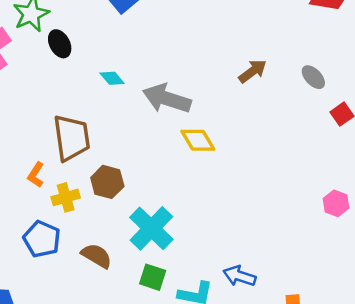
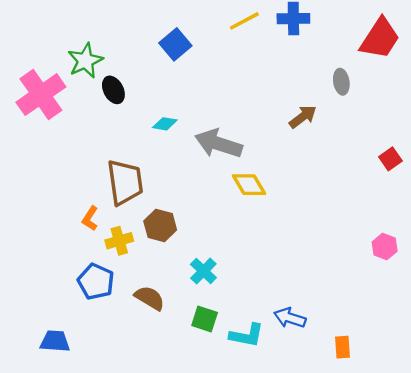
gray ellipse: (313, 77) -> (341, 82), moved, turned 35
cyan diamond: (112, 78) -> (165, 124), turned -40
cyan cross: (151, 228) -> (203, 271), size x0.6

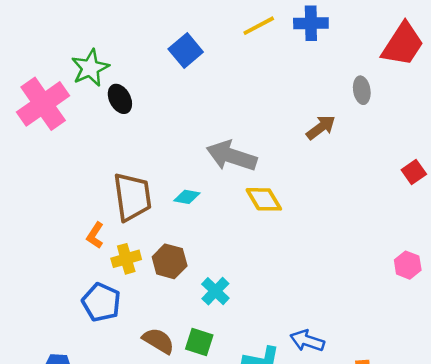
cyan diamond: (165, 124) -> (187, 197), moved
brown hexagon: (160, 225) -> (170, 261), moved
brown semicircle: (150, 298) -> (158, 341), moved
green square: (205, 319) -> (199, 342), moved

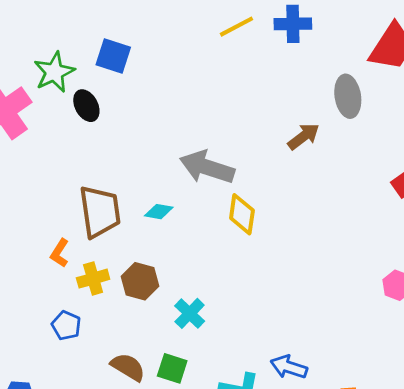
blue square: (186, 51) -> (113, 56), moved, turned -32
gray ellipse: (362, 90) -> (348, 96), size x1.4
yellow diamond: (264, 199) -> (242, 214), turned 39
blue pentagon: (101, 302) -> (66, 325), size x0.7

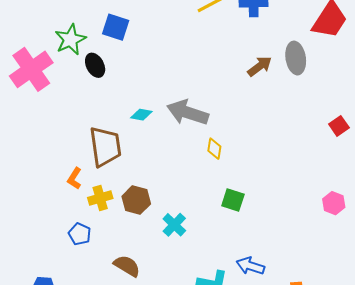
brown arrow: (304, 136) -> (260, 66), moved
cyan diamond: (159, 212) -> (141, 115), moved
yellow diamond: (242, 214) -> (214, 149), size x0.7
green square: (172, 368) -> (233, 200), moved

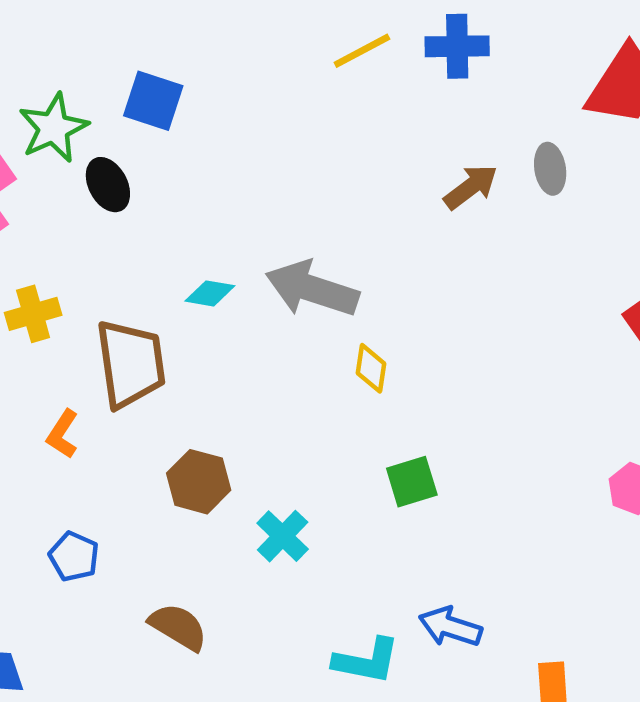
gray ellipse: (296, 58) -> (550, 169), size x0.7
yellow cross: (100, 198) -> (33, 314), moved
green square: (233, 200) -> (412, 482), turned -35

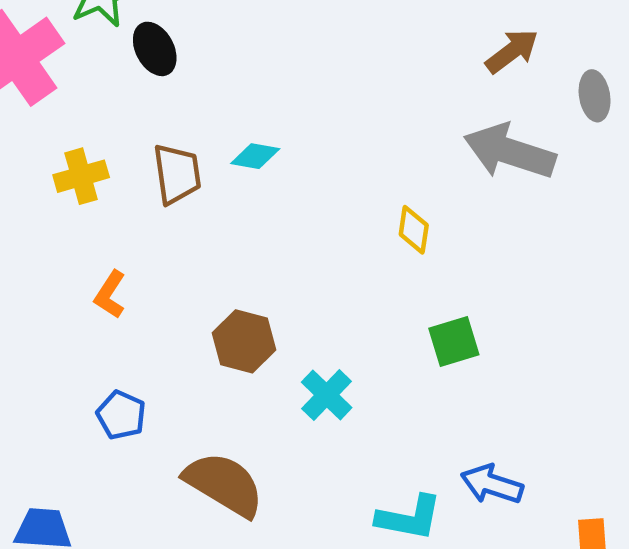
gray ellipse: (550, 169) -> (595, 96), moved
gray arrow: (312, 289) -> (510, 152), moved
brown trapezoid: (131, 364) -> (177, 174), moved, size x0.7
brown semicircle: (178, 627) -> (224, 484), size x1.4

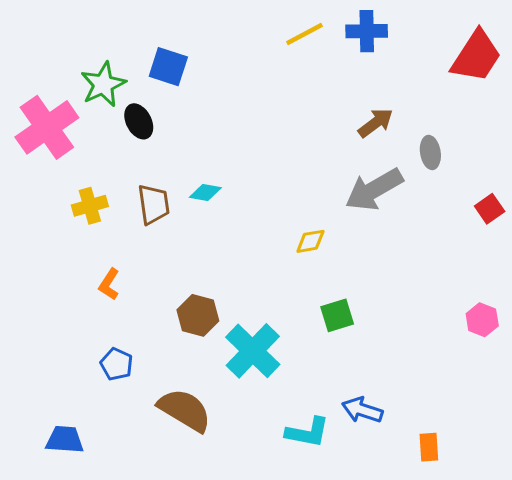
gray arrow: (510, 152) -> (374, 189), turned -48
yellow diamond: (414, 230) -> (310, 241), turned 72
cyan cross: (327, 395) -> (253, 351), size x1.6

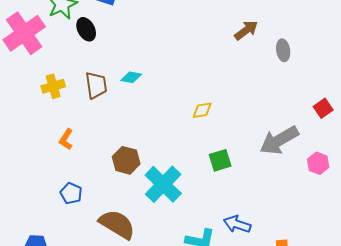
gray arrow: (374, 189) -> (279, 140), moved
red square: (490, 209) -> (323, 108), moved

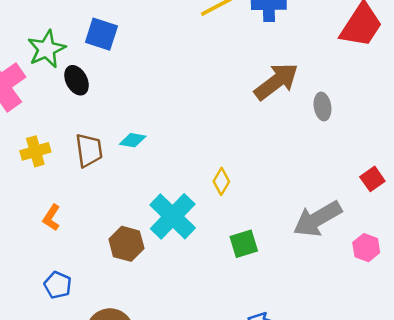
brown arrow: (246, 30) -> (276, 82), size x1.5
yellow diamond: (202, 110) -> (221, 181), turned -50
cyan cross: (163, 184) -> (173, 216), moved

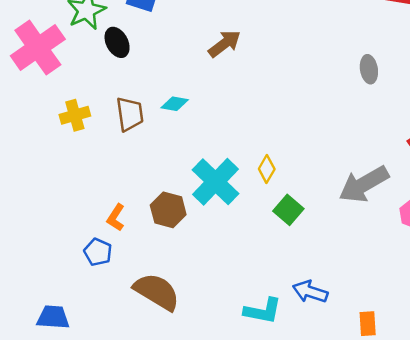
brown arrow: (276, 82) -> (224, 44), moved, size x0.7
yellow diamond: (221, 181) -> (267, 169), moved
orange L-shape: (52, 218) -> (116, 218), moved
green square: (244, 244) -> (288, 210), turned -32

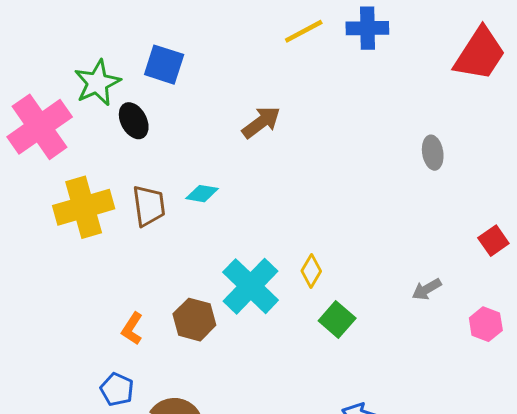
yellow cross: (75, 115) -> (84, 207), size x1.6
gray arrow: (364, 184) -> (427, 289), size x0.5
blue pentagon: (98, 252) -> (117, 389), moved

